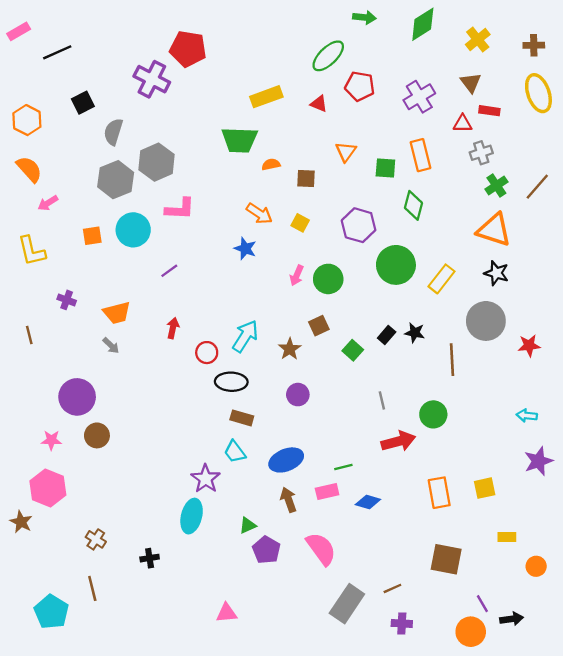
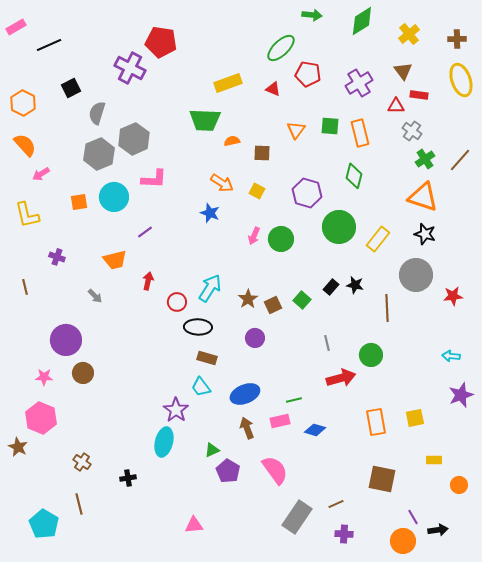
gray cross: (481, 153) -> (412, 131), turned -36
green square: (385, 168) -> (330, 126), moved
orange trapezoid: (117, 313) -> (115, 260), moved
brown square: (319, 326) -> (273, 305), moved

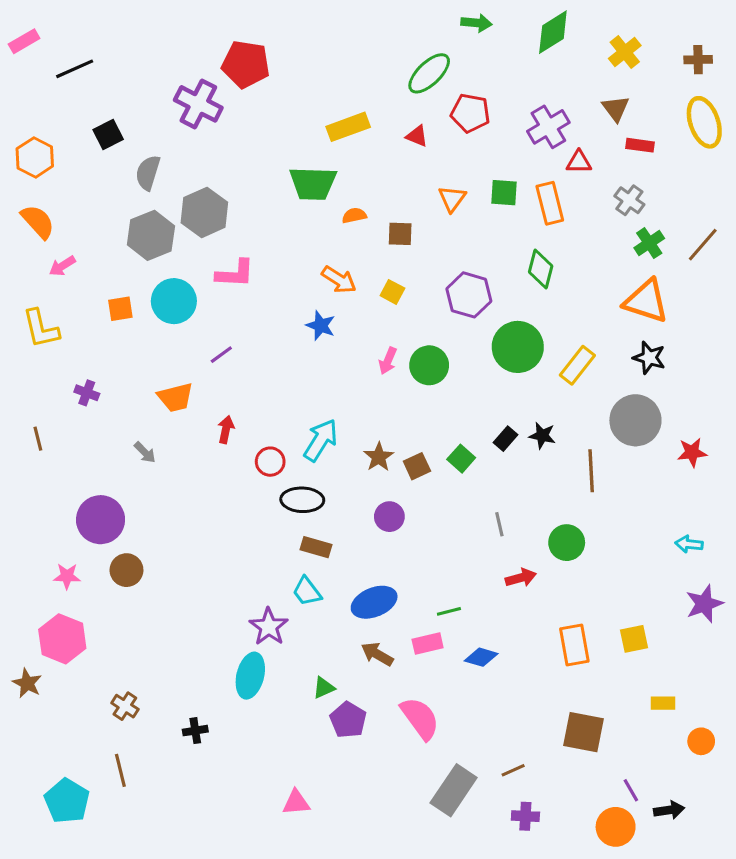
red triangle: (396, 106) -> (579, 162), moved
red arrow: (341, 378) -> (521, 578), size x0.7
brown arrow: (247, 428) -> (377, 654), turned -40

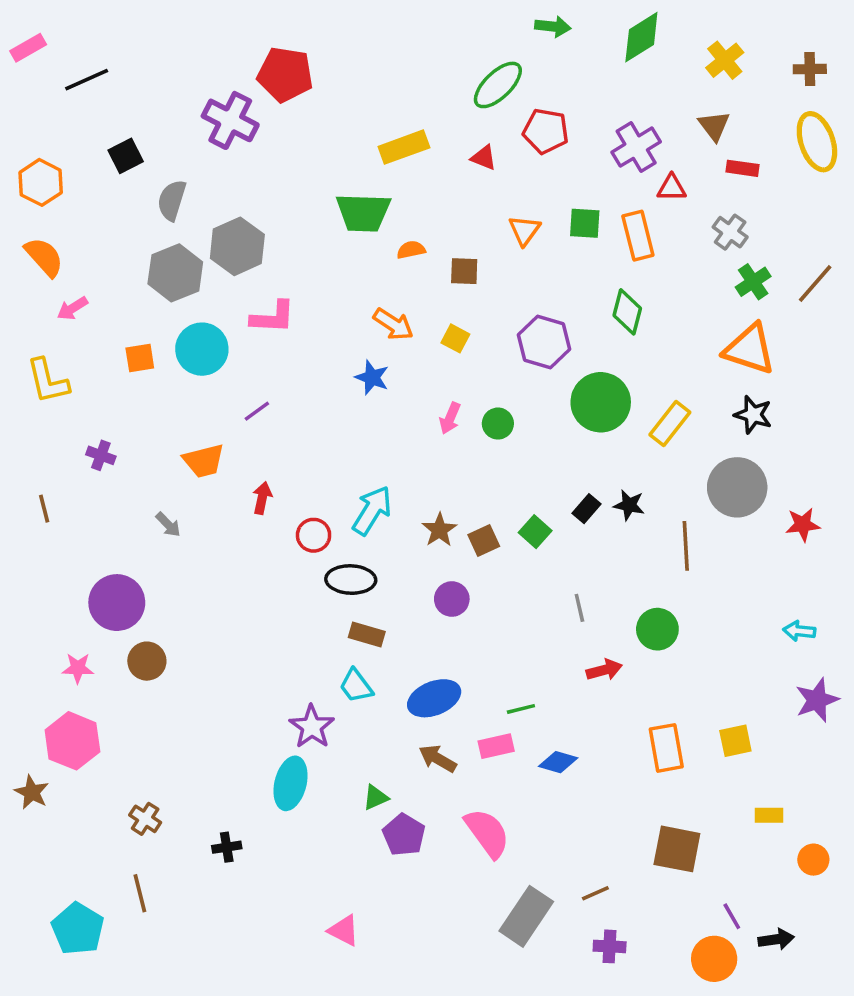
green circle: (429, 365) -> (498, 424), size x0.7
pink triangle: (296, 802) -> (344, 930), turned 32

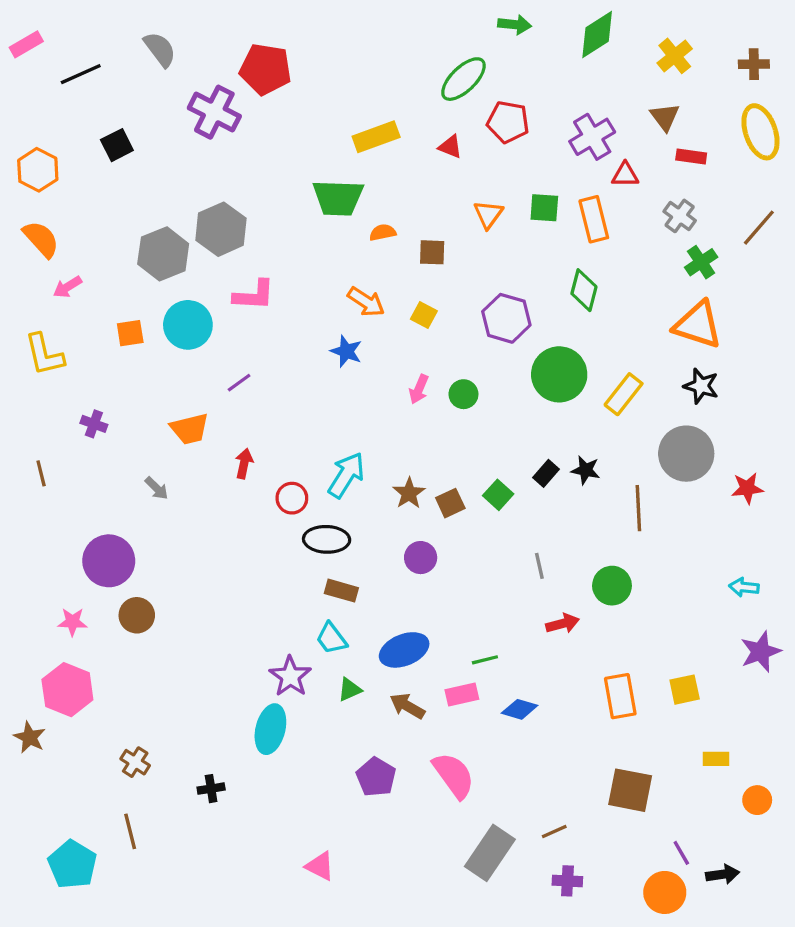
gray semicircle: (172, 200) -> (160, 49), moved, turned 126
brown line: (815, 284) -> (759, 228), moved
green triangle: (376, 798) -> (350, 690), moved

